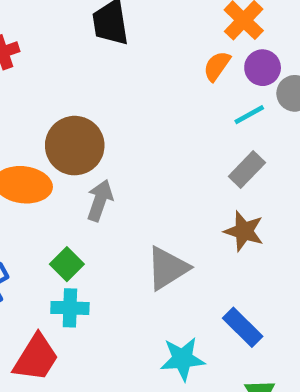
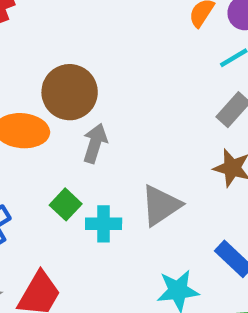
cyan cross: (70, 308) -> (104, 224), moved

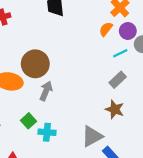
gray triangle: (161, 205) -> (92, 136), moved

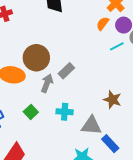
gray rectangle: (118, 80) -> (66, 71), moved
cyan cross: (47, 132) -> (65, 112), moved
gray triangle: (92, 136) -> (91, 126), turned 35

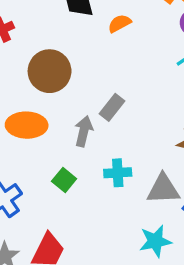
orange semicircle: (103, 24) -> (119, 23), moved, turned 32
brown circle: (36, 58) -> (50, 71), moved

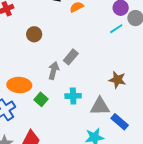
brown circle: (50, 71) -> (34, 34), size x0.6
orange ellipse: (27, 125) -> (19, 85), moved

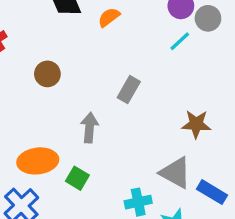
gray rectangle: (71, 57) -> (129, 90), moved
cyan cross: (73, 96) -> (138, 202), moved
gray triangle: (100, 106) -> (175, 173), turned 40

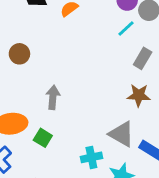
gray rectangle: (129, 90) -> (143, 58), moved

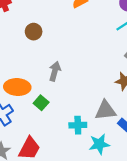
gray triangle: (122, 134) -> (105, 110), turned -45

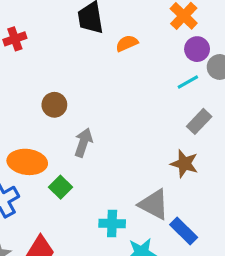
brown circle: (34, 32) -> (54, 105), moved
gray triangle: (105, 110) -> (154, 204), turned 30

